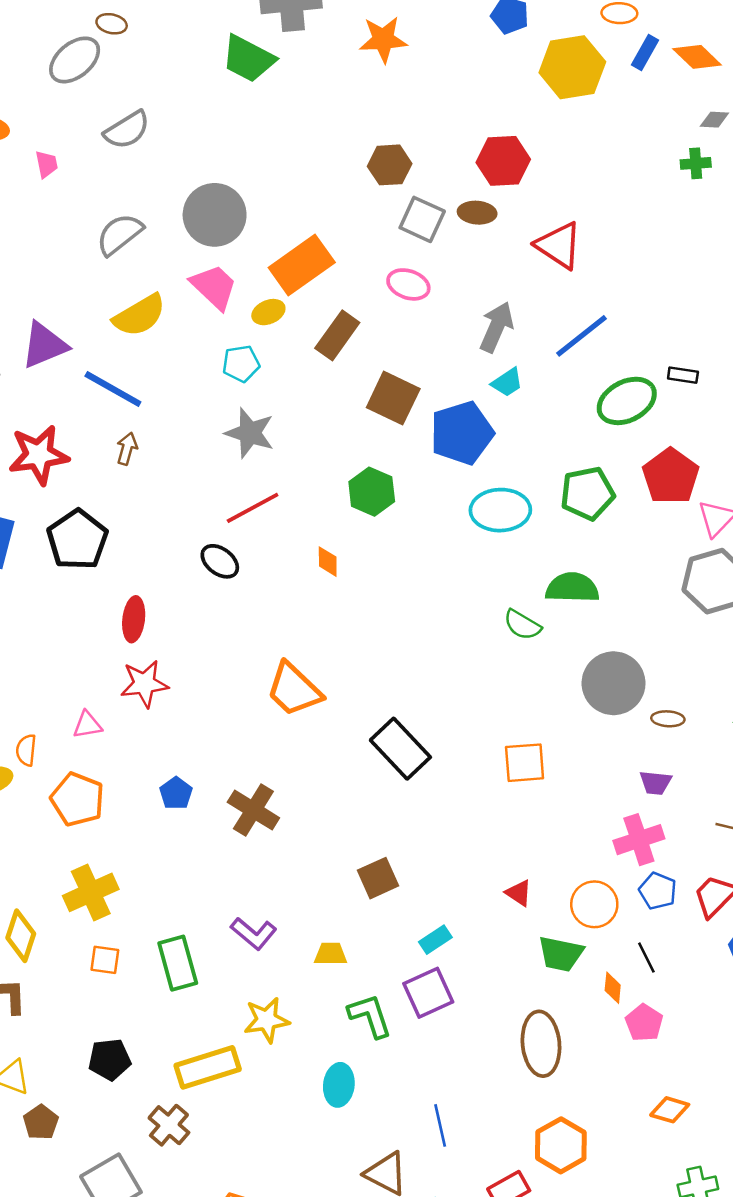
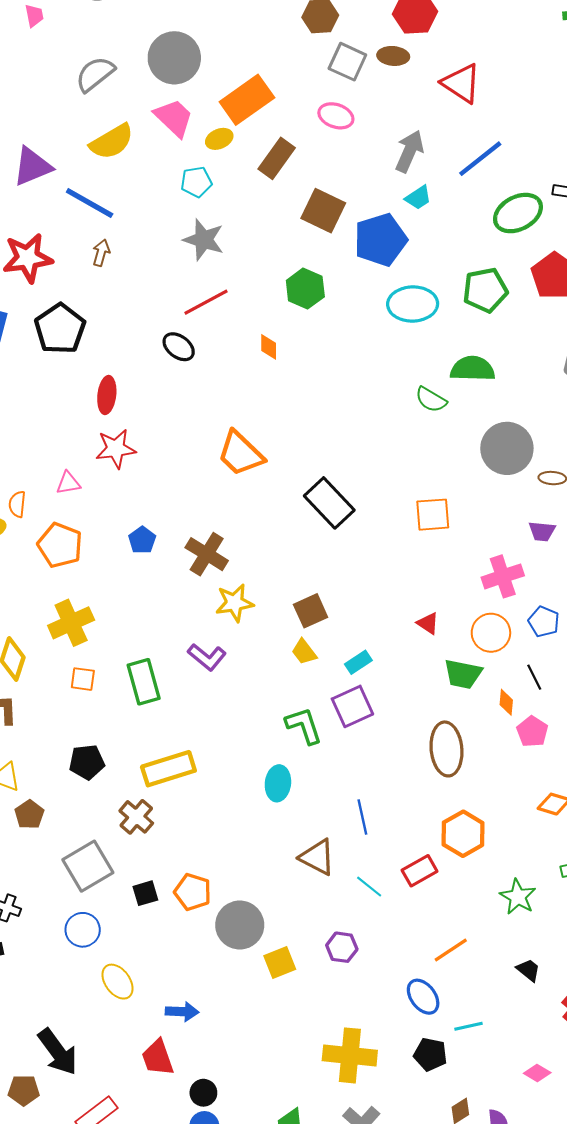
pink cross: (639, 840) -> (503, 576), moved
yellow trapezoid: (331, 954) -> (304, 652), moved, turned -128
yellow star: (267, 1020) -> (234, 603), moved

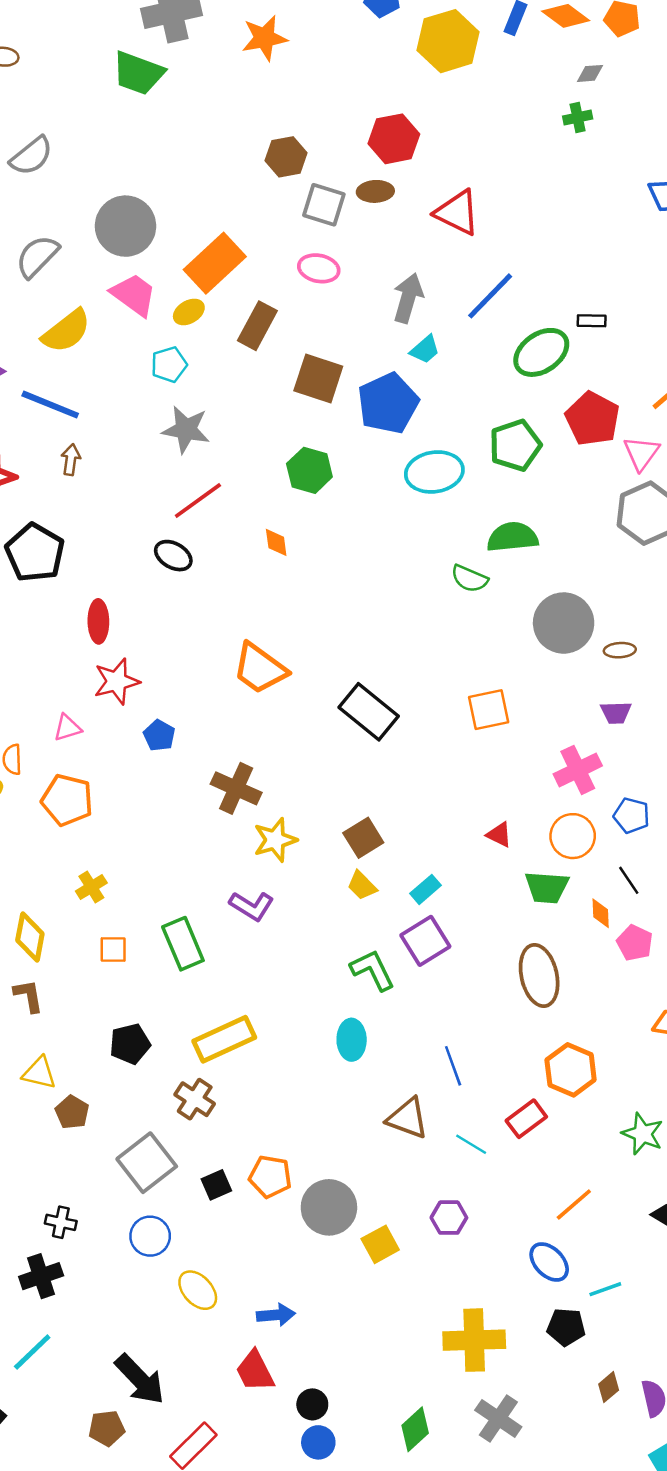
blue pentagon: (142, 540) -> (159, 735), moved
yellow cross: (71, 623) -> (91, 887), size x0.6

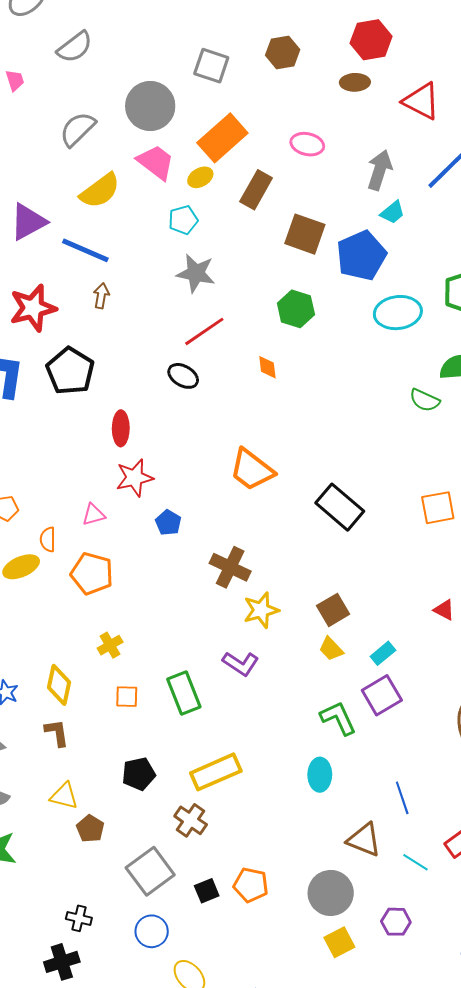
gray square: (324, 205) -> (211, 66), moved
gray circle: (329, 1207) -> (331, 893), moved

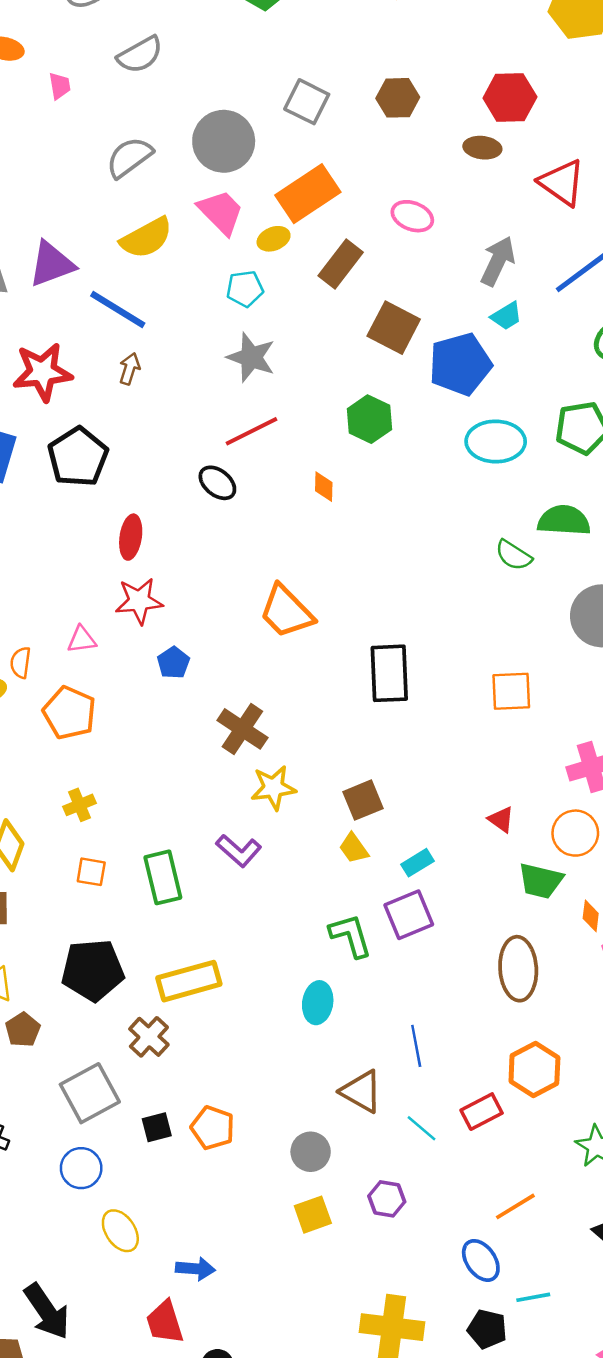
black rectangle: (340, 507) -> (389, 673), turned 39
black pentagon: (139, 774) -> (93, 970), size x1.5
gray circle: (331, 893) -> (311, 1152), size x0.7

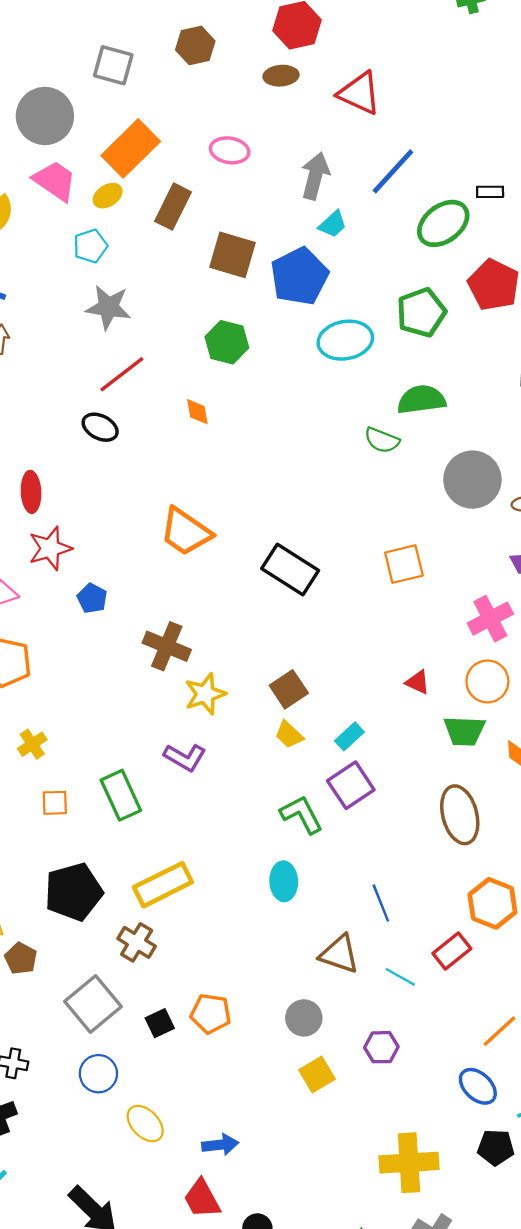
black rectangle: (389, 673) -> (290, 570), turned -44

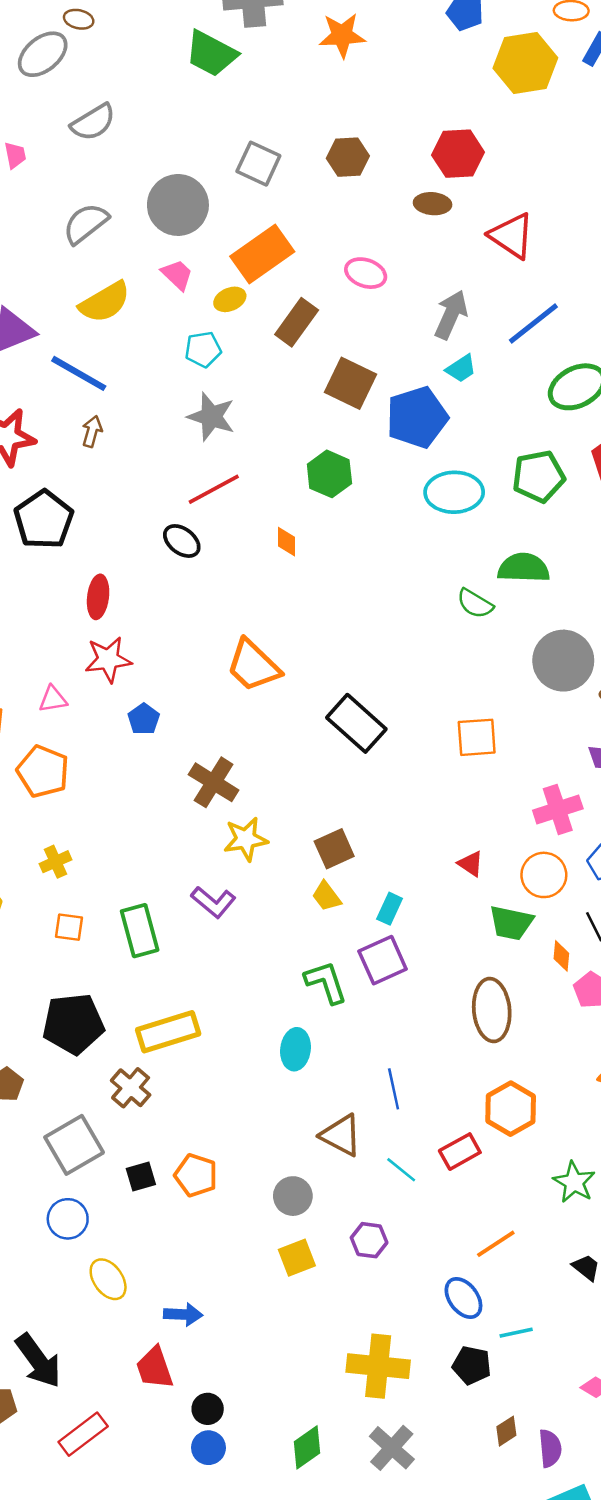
pink trapezoid: (55, 181) -> (177, 275), size x0.7
cyan rectangle: (349, 736) -> (390, 909), turned -32

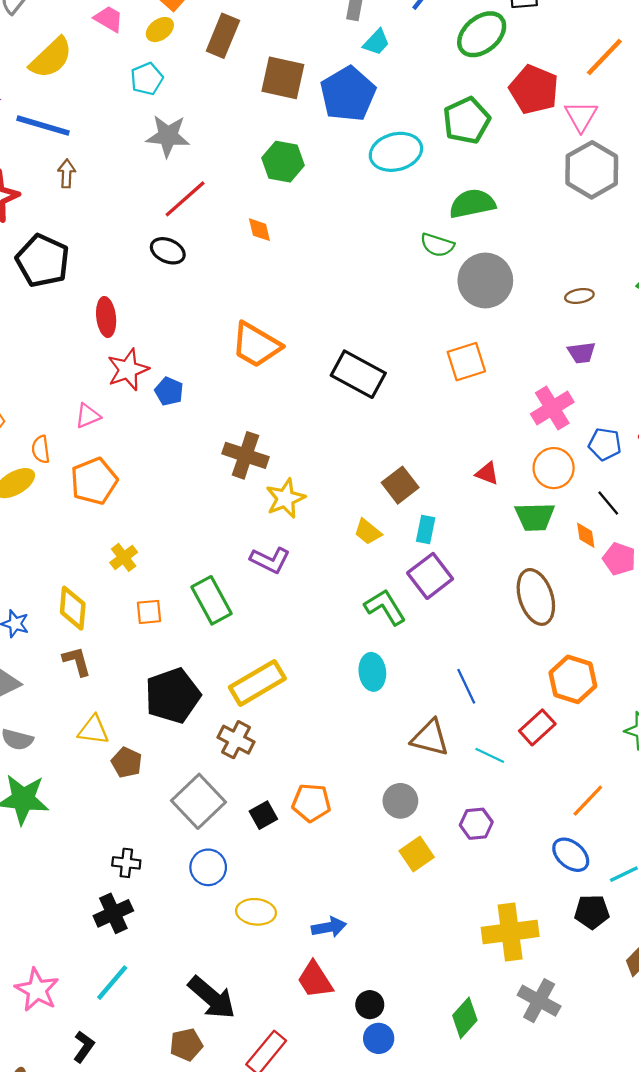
gray circle: (563, 661) -> (485, 280), moved
blue pentagon: (144, 719) -> (169, 391), moved
orange pentagon: (43, 771) -> (94, 481), turned -30
brown square: (334, 849) -> (400, 485), moved
yellow ellipse: (108, 1279) -> (256, 912), turned -36

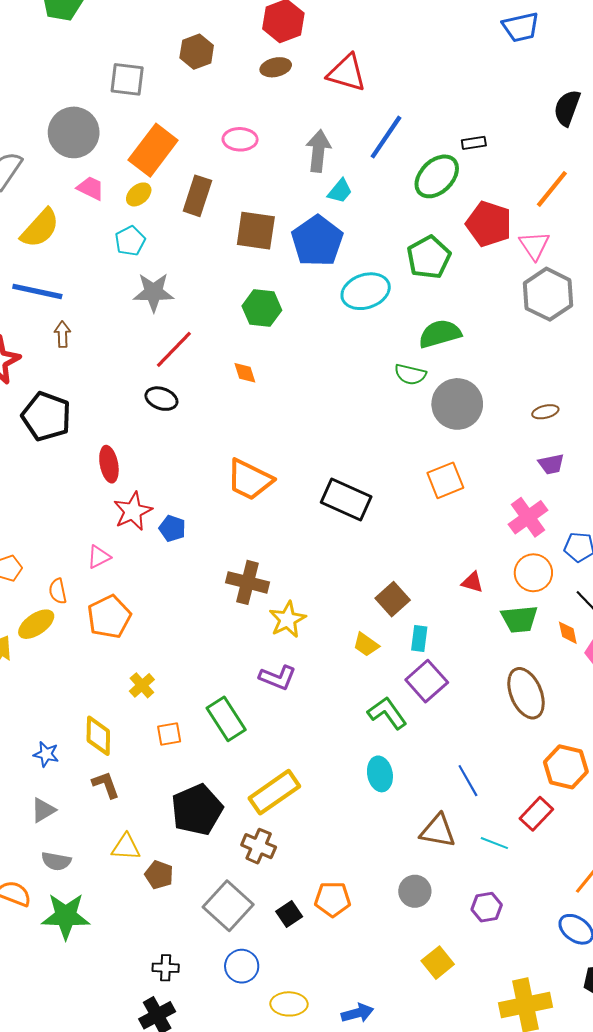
yellow square: (417, 854) -> (438, 963), moved

